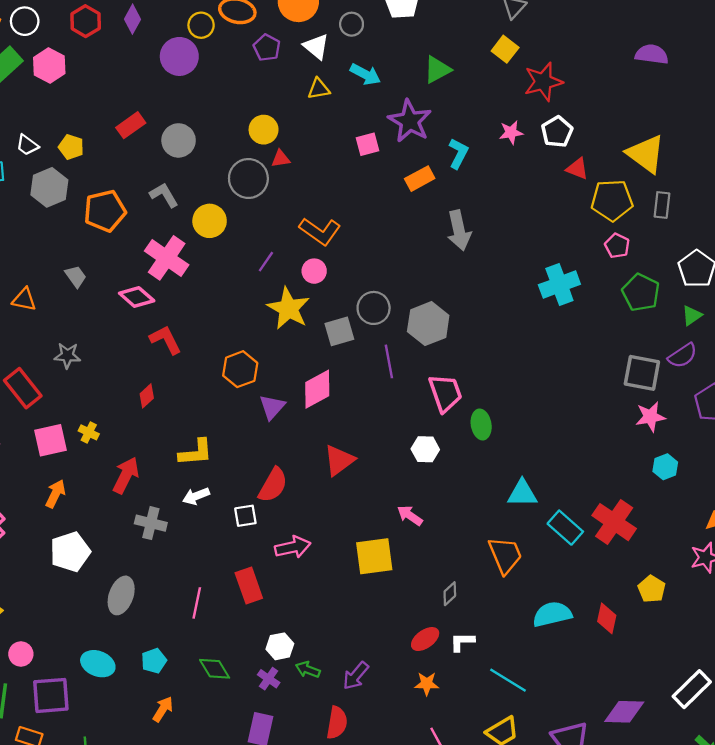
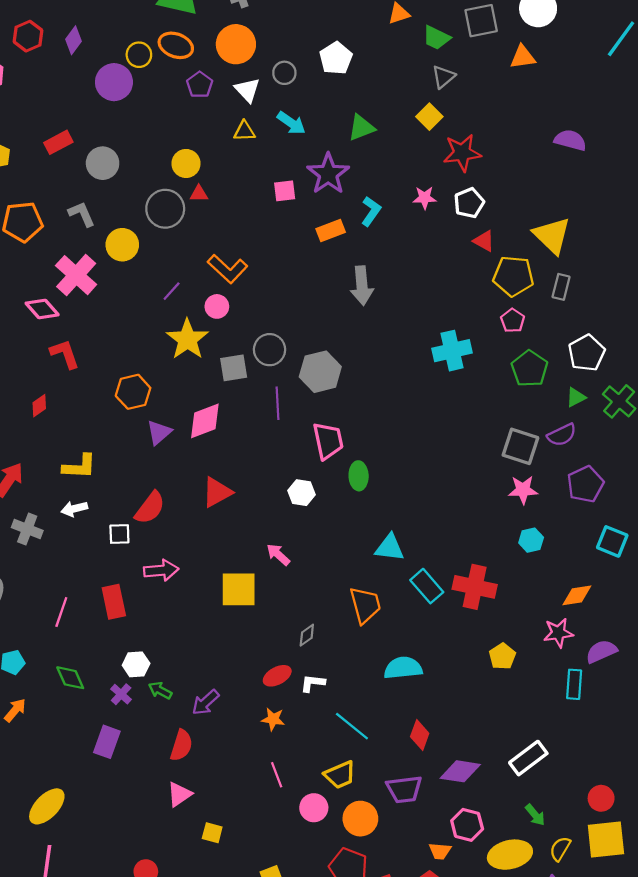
red cross: (614, 522) -> (475, 587), turned -30
red diamond: (607, 618) -> (420, 735), moved

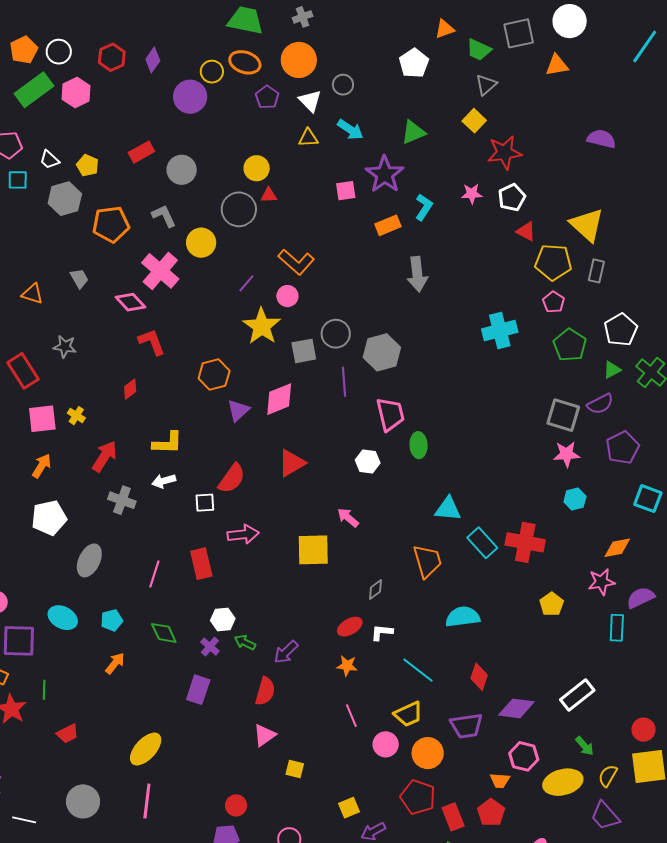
white pentagon: (336, 58) -> (414, 63), moved

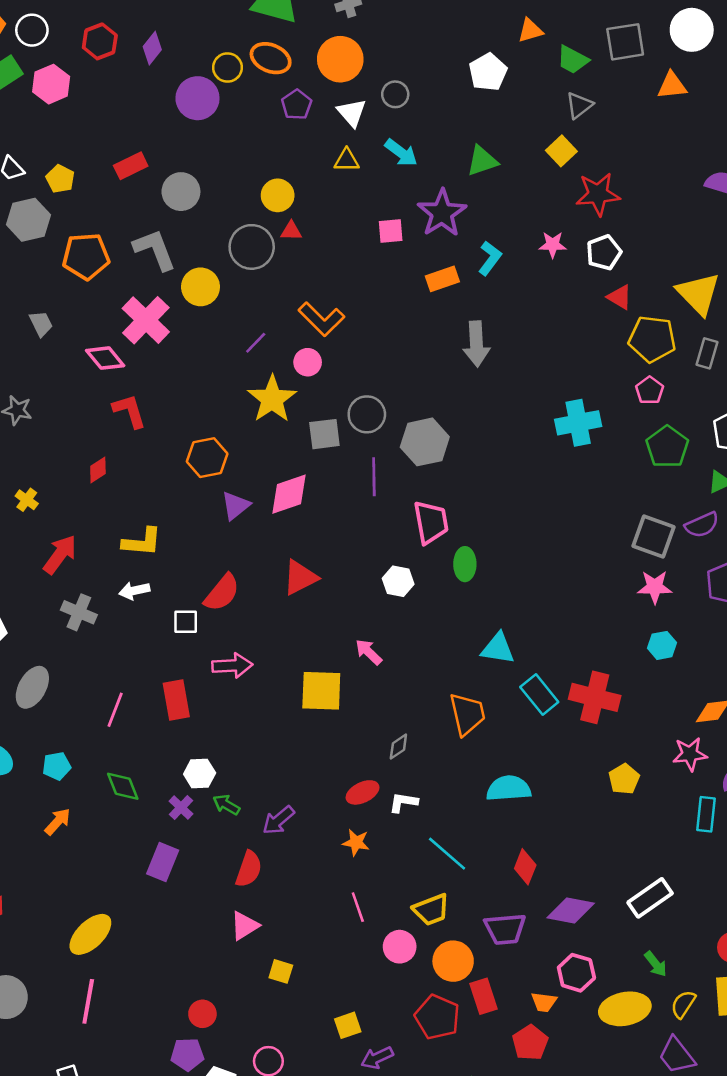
gray L-shape: (164, 216) -> (155, 250), size x1.4
red rectangle: (453, 817) -> (484, 996), moved

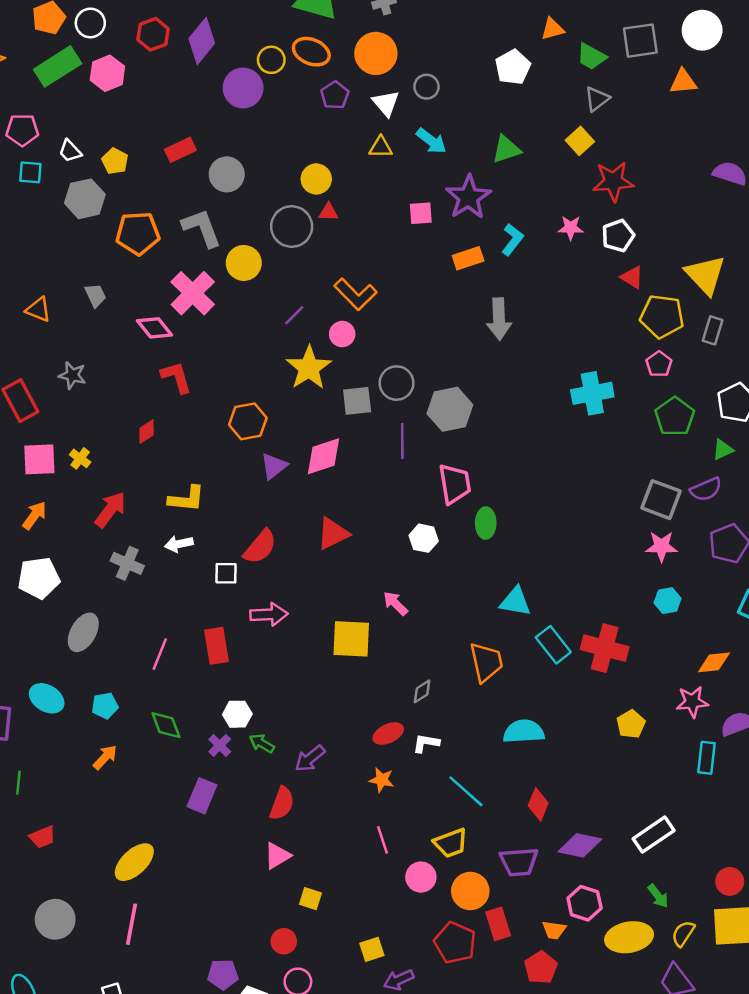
purple diamond: (152, 48) -> (202, 41), size x1.5
red circle: (202, 1014) -> (284, 941), moved

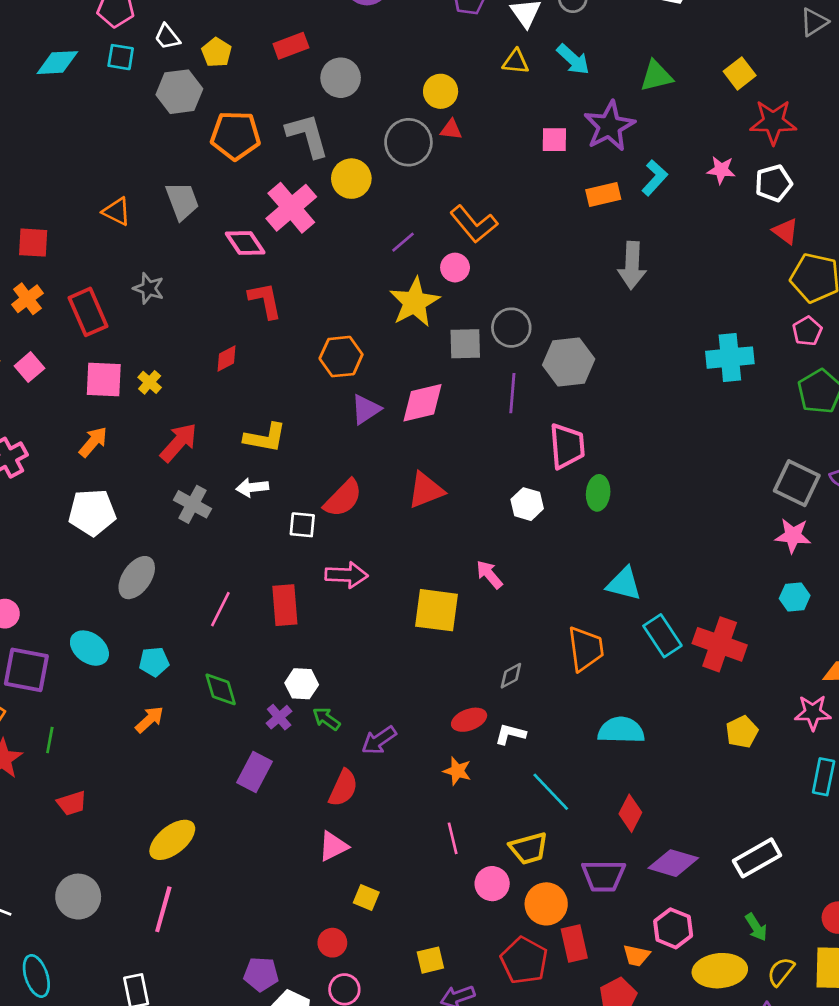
gray triangle: (597, 99) -> (814, 22), moved
gray trapezoid: (95, 295) -> (182, 201), size x1.4

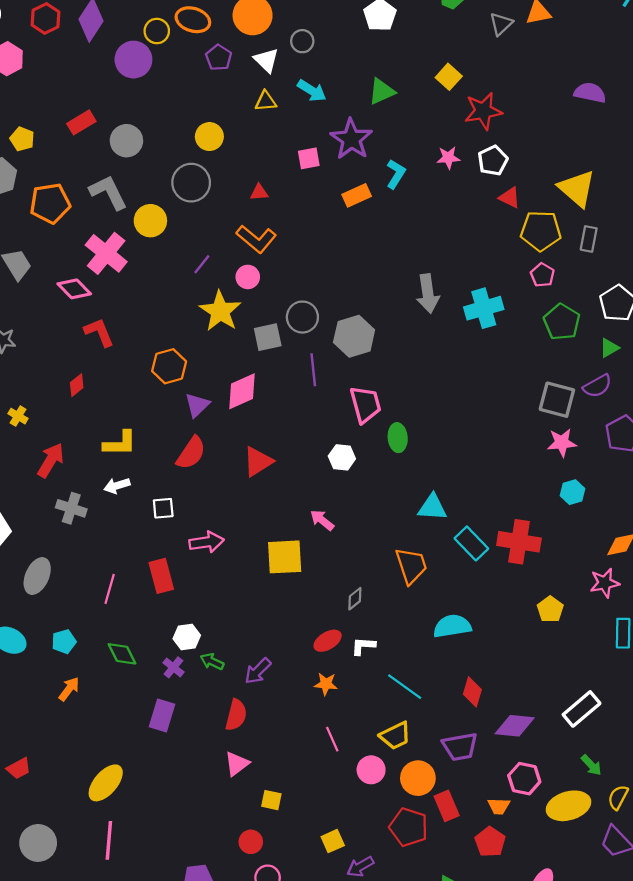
red triangle: (451, 130) -> (259, 192), moved
gray arrow: (632, 265) -> (428, 294), moved
red semicircle: (343, 498) -> (191, 453), moved

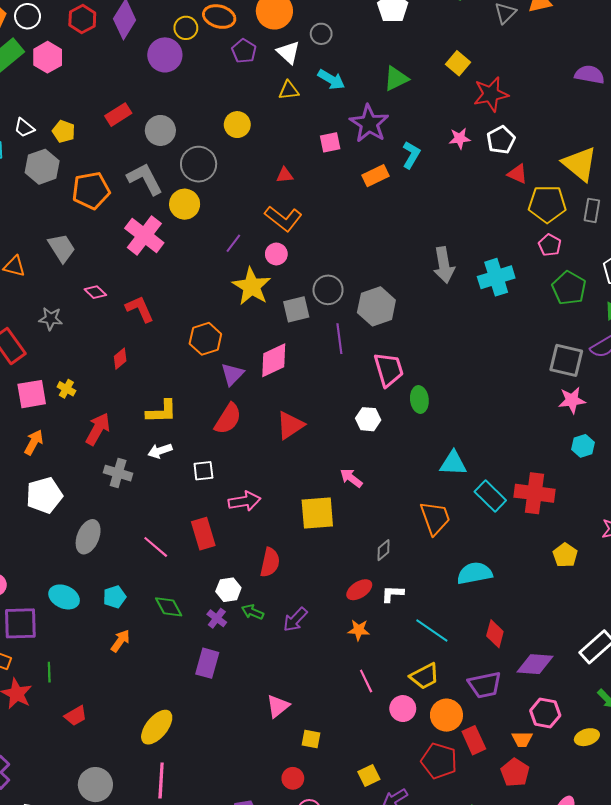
gray circle: (191, 183) -> (199, 164), moved
pink diamond: (74, 289) -> (95, 292), moved, size x0.7
pink line: (110, 589) -> (156, 547), turned -64
red semicircle: (236, 715) -> (270, 562), moved
yellow ellipse: (568, 806) -> (587, 737), size x0.6

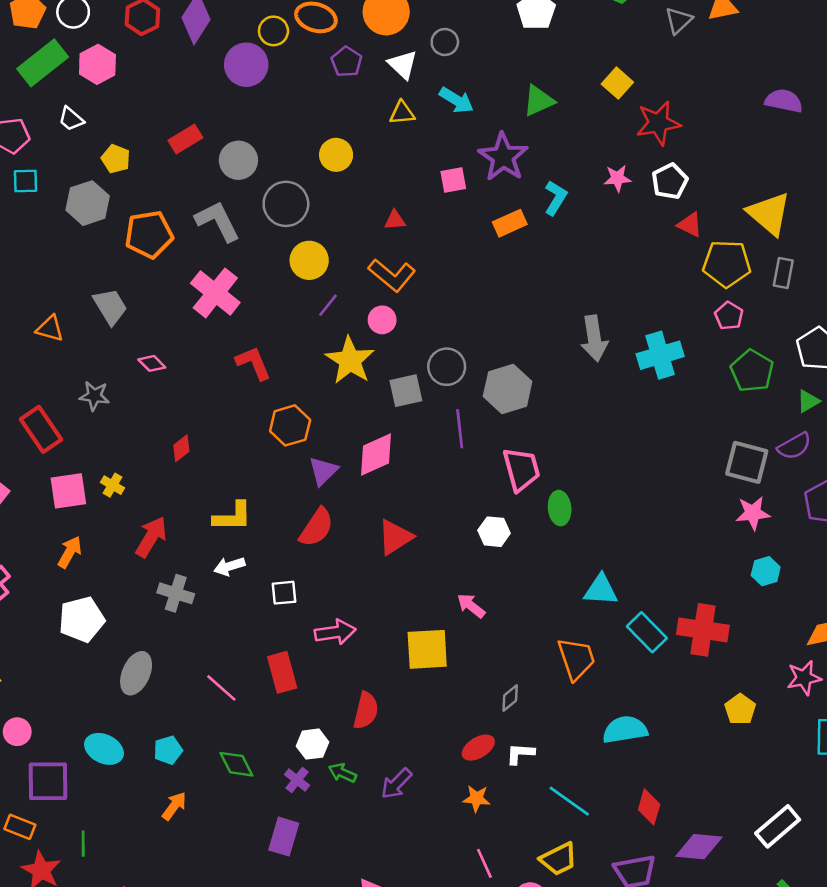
white trapezoid: (24, 128) -> (71, 119), moved
yellow circle: (185, 204) -> (309, 260), moved
red L-shape: (140, 309) -> (253, 363), moved

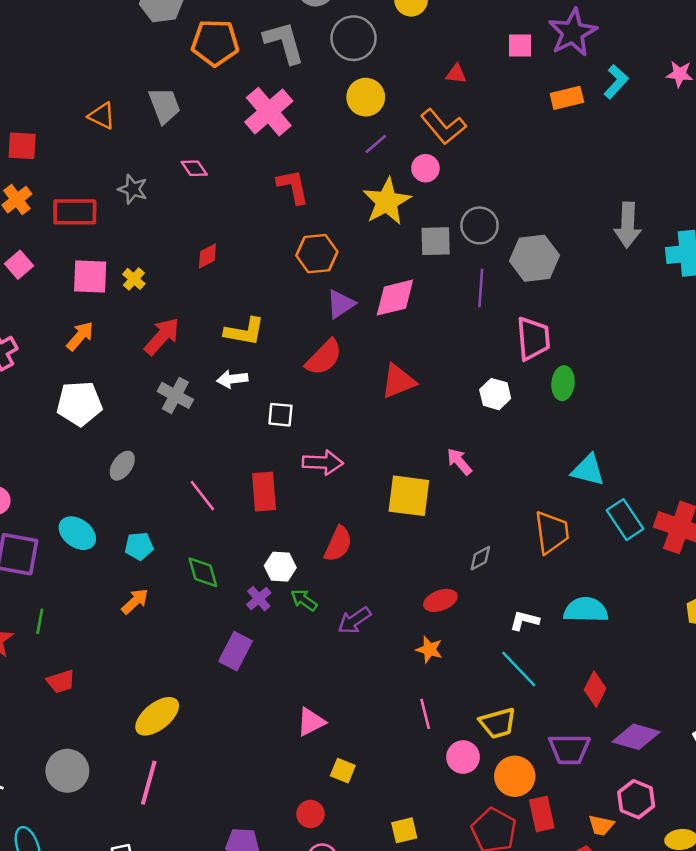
red rectangle: (41, 429) -> (75, 212), turned -66
gray ellipse: (136, 673) -> (122, 466), size x0.7
white L-shape: (520, 754) -> (525, 620), moved

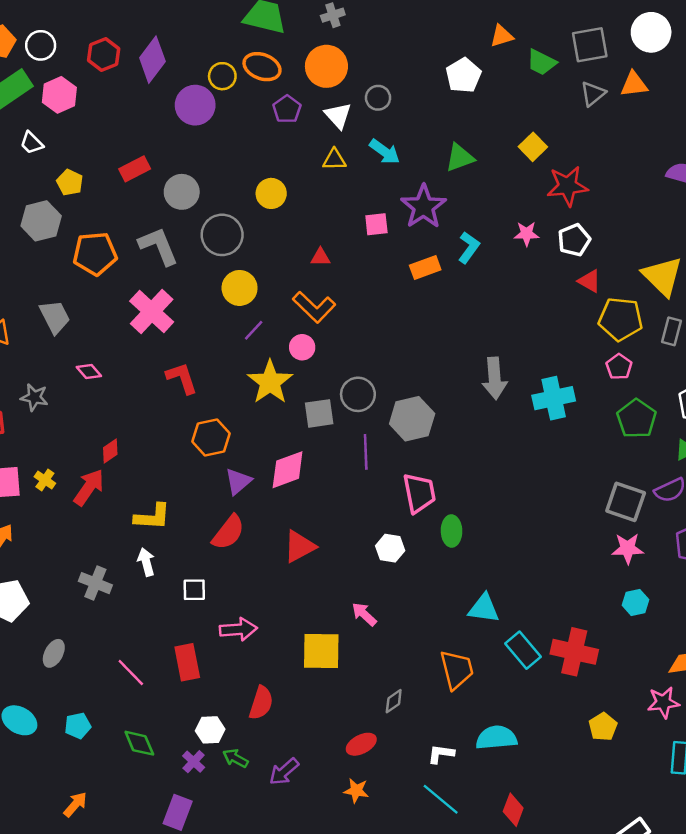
red arrow: (162, 336) -> (89, 487), moved
white arrow: (232, 379) -> (146, 562), turned 88
orange arrow: (135, 601) -> (75, 804), moved

